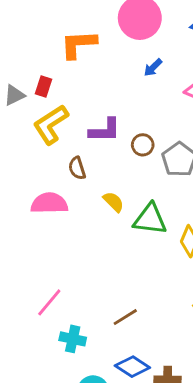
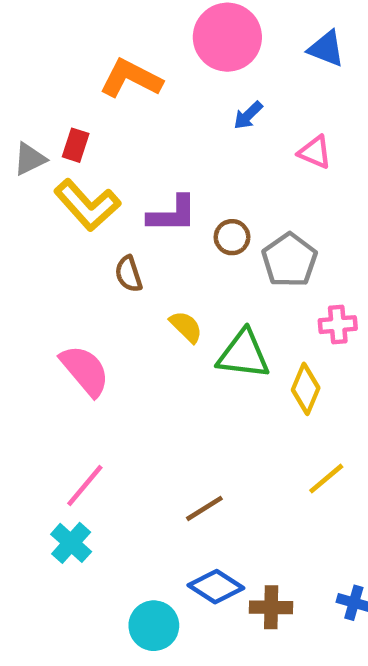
orange L-shape: (78, 44) -> (131, 79), turned 30
yellow L-shape: (51, 124) -> (87, 205), turned -99
pink semicircle: (49, 203) -> (85, 370), moved, turned 51
cyan cross: (73, 339) -> (71, 543), moved, turned 30

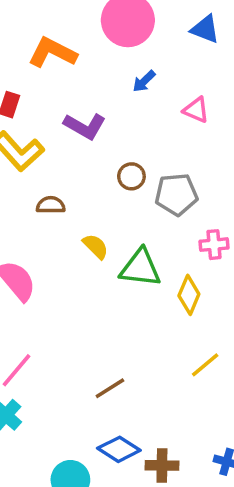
purple L-shape: (172, 214) -> (85, 126), moved, turned 30
gray pentagon: (289, 260) -> (176, 194), turned 30
brown semicircle: (129, 274) -> (51, 205), turned 108

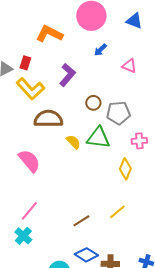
purple L-shape: (85, 126) -> (67, 75), turned -80
brown semicircle: (51, 205) -> (48, 119), size x1.8
green triangle: (140, 268) -> (98, 138), moved
yellow line: (205, 365) -> (117, 212), moved

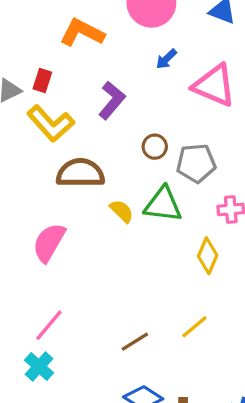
pink triangle: (129, 66) -> (214, 85), size x1.8
pink semicircle: (29, 161) -> (49, 243), turned -110

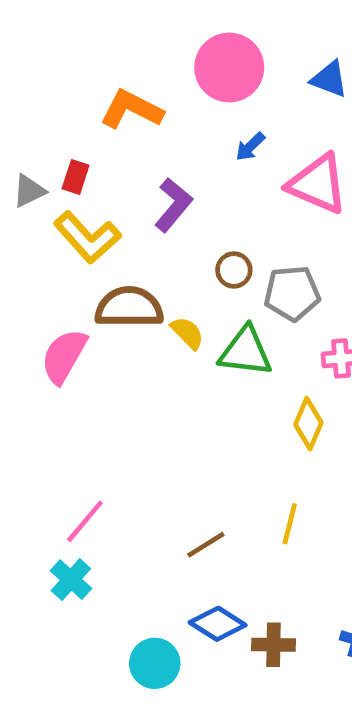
yellow semicircle: (122, 211) -> (187, 333), moved
pink semicircle: (49, 243) -> (64, 356), moved
yellow line: (194, 327) -> (290, 524), turned -36

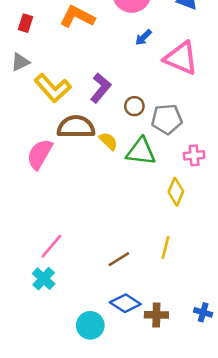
red rectangle: (76, 177) -> (25, 23), moved
purple L-shape: (173, 205) -> (101, 88), moved

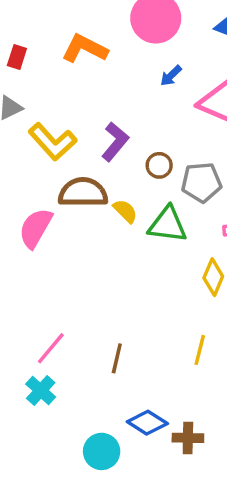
brown line: (119, 259) -> (117, 358), moved, turned -45

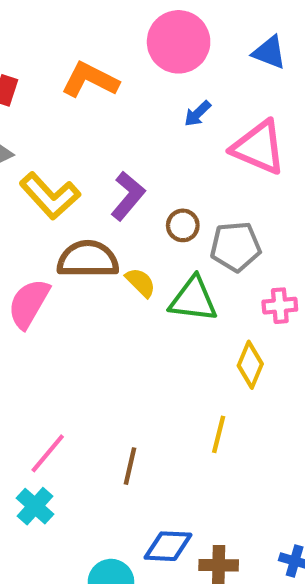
yellow line: (200, 350) -> (219, 434), moved
blue diamond: (147, 423) -> (168, 546), turned -30

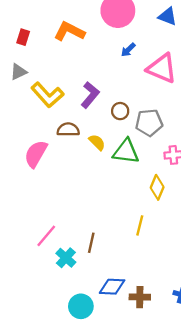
brown semicircle: (88, 259) -> (68, 130), size x0.7
cyan cross: (35, 506) -> (66, 258), moved

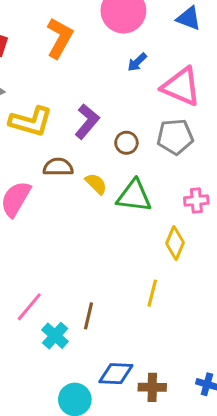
orange L-shape: (69, 31) -> (60, 38), turned 92
yellow L-shape: (47, 95) -> (31, 121), turned -32
gray pentagon: (149, 123) -> (175, 137), moved

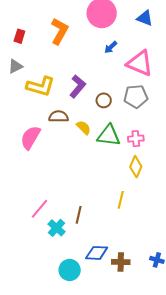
pink cross: (196, 200) -> (136, 139), moved

